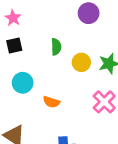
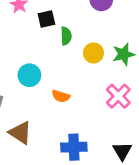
black square: (14, 46) -> (46, 19), moved

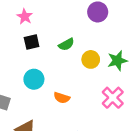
black square: (46, 19) -> (32, 42), moved
green semicircle: (66, 36) -> (66, 44), turned 63

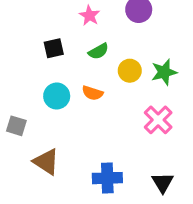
pink star: (25, 17) -> (89, 15), moved
orange semicircle: (62, 98) -> (92, 93), moved

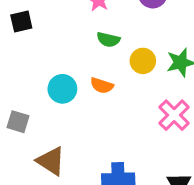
black square: (54, 48) -> (21, 22), moved
green semicircle: (98, 51) -> (108, 40), turned 42

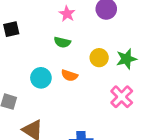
green semicircle: (108, 40) -> (62, 42), moved

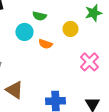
green star: (126, 59) -> (93, 13), moved
cyan circle: (41, 78) -> (24, 32), moved

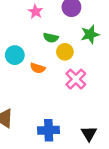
green semicircle: (39, 16) -> (51, 38), moved
pink cross: (89, 62) -> (76, 79), moved

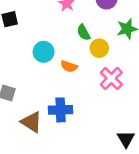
green semicircle: (51, 38) -> (84, 32), turned 48
blue cross: (49, 130) -> (61, 110), moved

